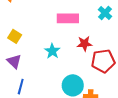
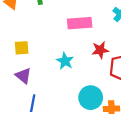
yellow square: (15, 36) -> (22, 48), turned -32

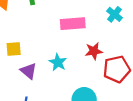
purple triangle: (23, 76) -> (29, 71), moved

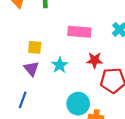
yellow square: (14, 49) -> (35, 47), moved

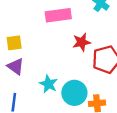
cyan star: (60, 65) -> (48, 84), moved

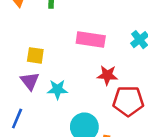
cyan star: (48, 84) -> (57, 89), moved, turned 30

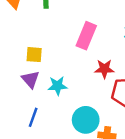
pink rectangle: (91, 39) -> (86, 36), turned -72
blue line: (17, 118) -> (33, 117), moved

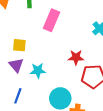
pink rectangle: (86, 36) -> (51, 20), moved

